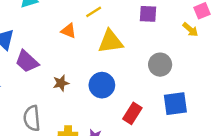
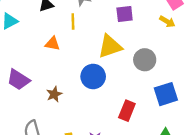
yellow line: (94, 12) -> (73, 21), turned -49
yellow triangle: (110, 42) -> (110, 46), moved
blue circle: (102, 85) -> (93, 76), moved

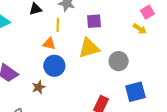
purple square: (125, 14) -> (94, 21), moved
orange triangle: (52, 44) -> (49, 44), moved
blue circle: (93, 76) -> (54, 66), moved

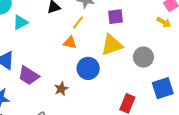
yellow line: (58, 25) -> (78, 22), turned 40
blue circle: (54, 66) -> (88, 68), moved

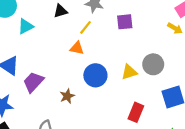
yellow triangle: (112, 45) -> (129, 72), moved, size x0.7
purple trapezoid: (29, 76) -> (33, 82), turned 100

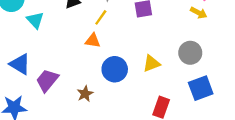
cyan triangle: (26, 26) -> (35, 20), turned -42
gray circle: (153, 64) -> (190, 53), moved

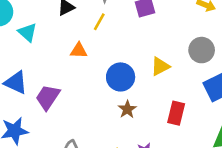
orange triangle: (93, 41) -> (79, 51), moved
brown star: (85, 94) -> (127, 109), moved

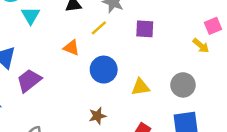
blue circle: (121, 77) -> (104, 70), moved

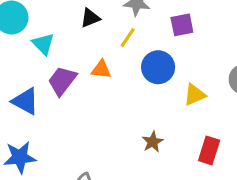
blue circle: (104, 70) -> (158, 67), moved
purple trapezoid: (29, 80) -> (62, 81), moved

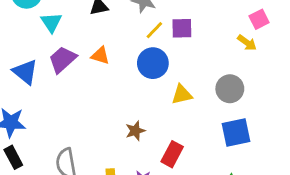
yellow line: (128, 38) -> (154, 30), moved
red rectangle: (209, 150) -> (172, 154), moved

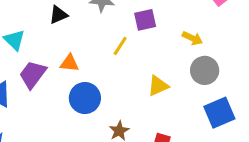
yellow line: (154, 30) -> (120, 46), moved
yellow arrow: (247, 43) -> (192, 38), moved
blue circle: (153, 63) -> (85, 98), moved

